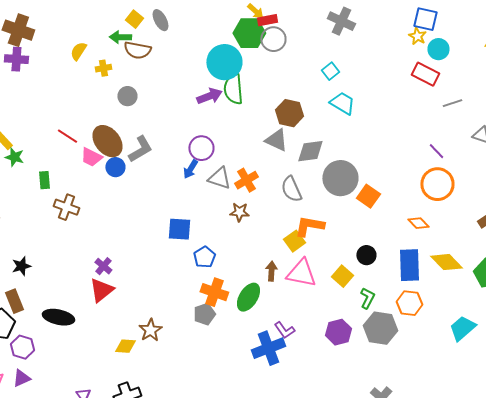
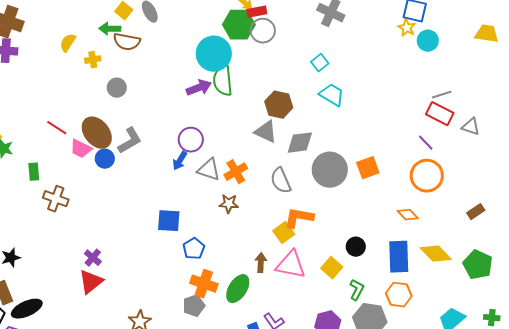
red rectangle: (425, 74) -> (440, 114), moved
orange square: (368, 196) -> (368, 168), moved, turned 35
black ellipse: (58, 317) -> (27, 309), moved, turned -36

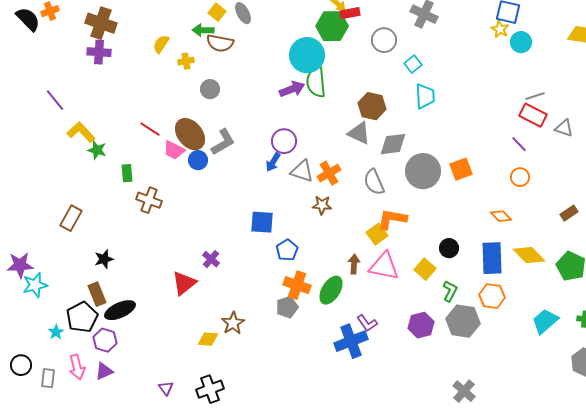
gray circle: (263, 31) -> (384, 40), moved
cyan trapezoid: (332, 95) -> (425, 96), turned 56
orange circle: (427, 176) -> (520, 177), size x0.6
purple cross: (93, 258) -> (211, 259), moved

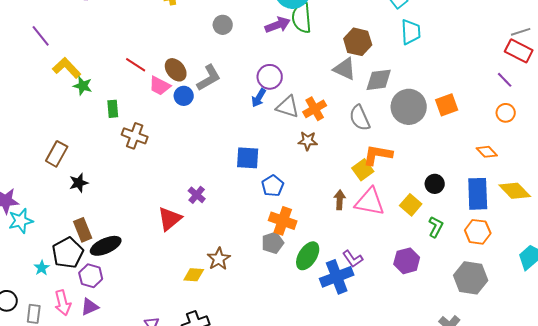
gray circle: (210, 89) -> (223, 25), moved
brown ellipse: (190, 134) -> (176, 70), size x0.7
black star: (104, 259) -> (79, 183), moved
green ellipse: (331, 290) -> (308, 256), moved
gray hexagon: (463, 321) -> (471, 278), moved

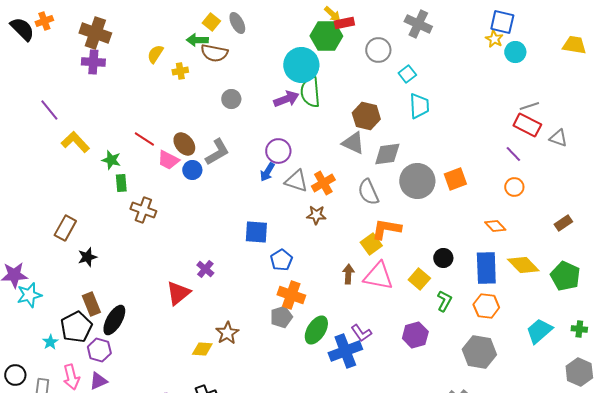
green star: (83, 86) -> (111, 160), moved
black ellipse: (106, 246) -> (114, 320), turned -36

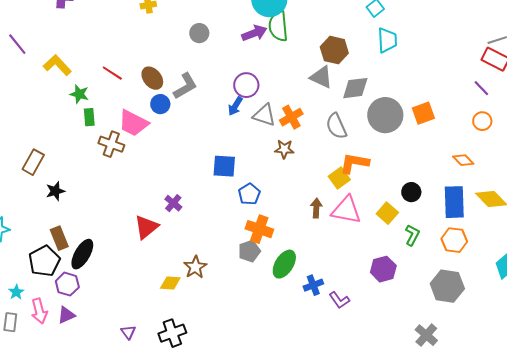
yellow L-shape: (75, 142) -> (57, 65), moved
pink trapezoid: (168, 160) -> (133, 123), moved, size x1.4
purple L-shape: (361, 333) -> (339, 300), moved
cyan star: (50, 342) -> (16, 292), moved
blue cross: (345, 351) -> (313, 285), size x0.6

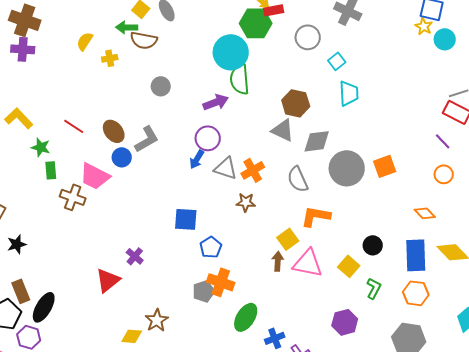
purple arrow: (254, 33) -> (216, 102), moved
yellow square: (339, 178) -> (288, 239), moved
gray pentagon: (249, 251) -> (204, 291), moved

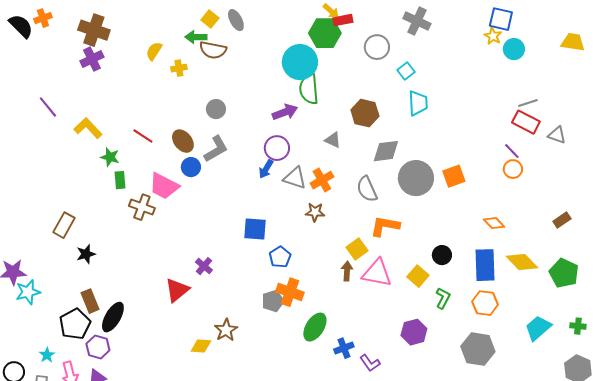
purple cross: (23, 49) -> (92, 59), turned -30
gray circle: (161, 86) -> (216, 109), moved
gray triangle: (283, 130) -> (333, 140), moved, size x0.7
orange circle: (444, 174) -> (513, 169), moved

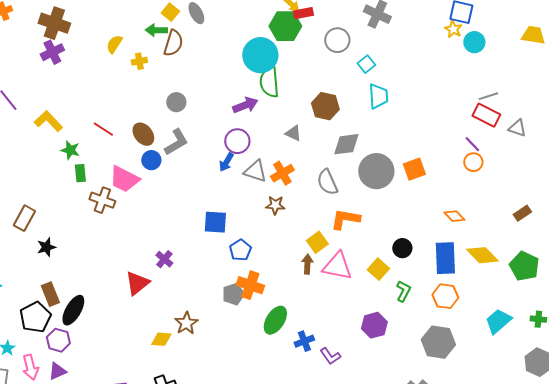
brown semicircle: (213, 50) -> (173, 43), turned -84

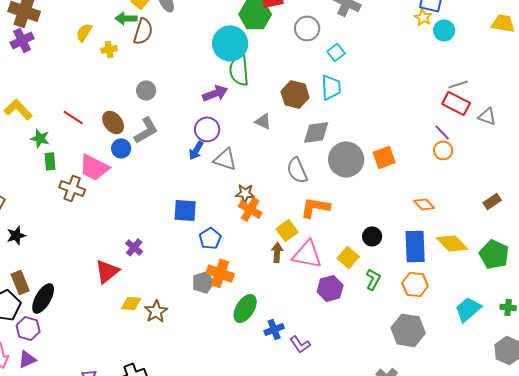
cyan trapezoid: (378, 96) -> (331, 87), moved
orange cross: (282, 173) -> (250, 209), moved, turned -30
purple hexagon: (374, 325) -> (330, 288), moved
yellow diamond: (161, 339) -> (131, 303), moved

